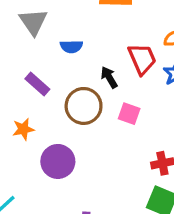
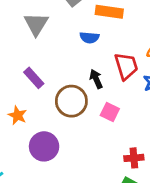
blue semicircle: (71, 46) -> (89, 37), moved
orange star: (23, 129) -> (17, 115), turned 30

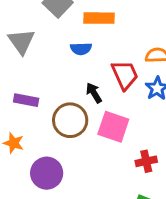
purple rectangle: (34, 78) -> (26, 100), turned -30
pink square: (110, 112) -> (113, 127), size x1.5
red cross: (134, 158) -> (146, 161), moved

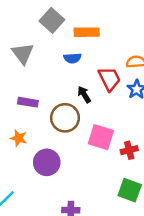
pink square: (113, 127) -> (101, 137), moved

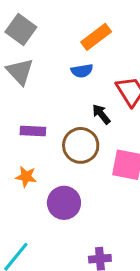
gray square: (52, 20) -> (21, 30), moved
orange rectangle: (87, 32) -> (96, 37), turned -30

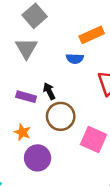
black arrow: (101, 114) -> (49, 91), moved
orange star: (26, 177) -> (22, 132), moved

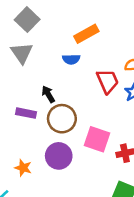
purple rectangle: (26, 97) -> (26, 113), moved
orange star: (22, 132) -> (23, 168), moved
purple circle: (38, 158) -> (59, 156), moved

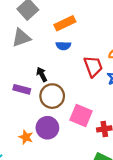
orange rectangle: (86, 34) -> (65, 23), moved
gray triangle: (22, 53) -> (21, 38), turned 42
orange star: (23, 168) -> (26, 137), moved

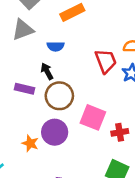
blue semicircle: (63, 46) -> (56, 46), moved

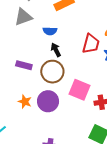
red trapezoid: (106, 61) -> (91, 44), turned 35
black arrow: (47, 71) -> (56, 50), moved
orange star: (30, 143) -> (25, 102), moved

